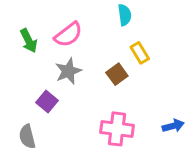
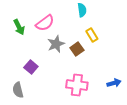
gray star: (68, 71) -> (56, 44), moved

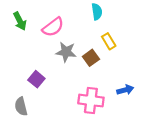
green arrow: (19, 27) -> (20, 21), moved
gray star: (56, 44) -> (66, 52), turned 30
blue arrow: (114, 83) -> (125, 90), moved

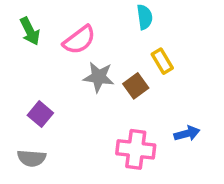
purple square: (36, 79) -> (40, 114), moved
gray semicircle: (21, 106) -> (32, 158), turned -72

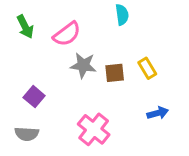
yellow rectangle: (162, 61) -> (147, 68), moved
brown square: (136, 86) -> (115, 73), turned 30
pink cross: (136, 149) -> (94, 129), moved, turned 32

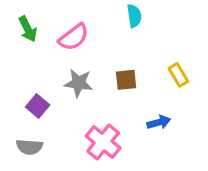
gray star: (83, 65) -> (79, 83), moved
yellow rectangle: (147, 68) -> (178, 75), moved
blue arrow: (158, 113) -> (159, 122), moved

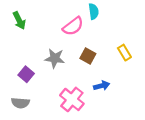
pink semicircle: (74, 37) -> (73, 26), moved
brown square: (126, 80) -> (88, 56), turned 35
blue arrow: (159, 122) -> (102, 86), moved

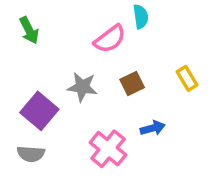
brown square: (88, 56) -> (132, 83), turned 35
purple square: (26, 74) -> (39, 111), size x1.5

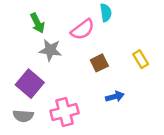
green arrow: (29, 30) -> (37, 23), moved
gray star: (82, 87) -> (50, 50), moved
pink cross: (108, 149) -> (65, 112), moved, turned 36

